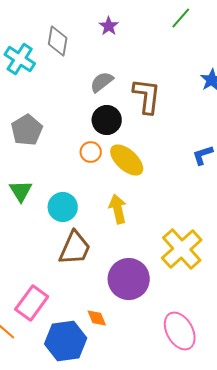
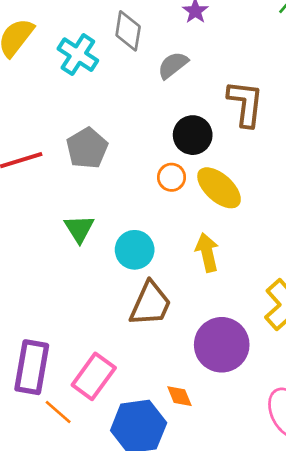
gray semicircle: (102, 82) -> (173, 65), moved

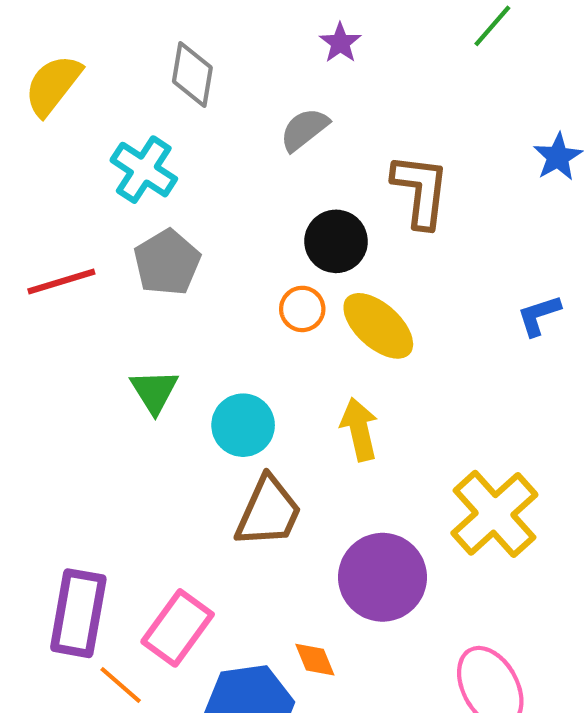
gray diamond: (128, 31) -> (192, 74), moved
cyan cross: (78, 55) -> (144, 170), moved

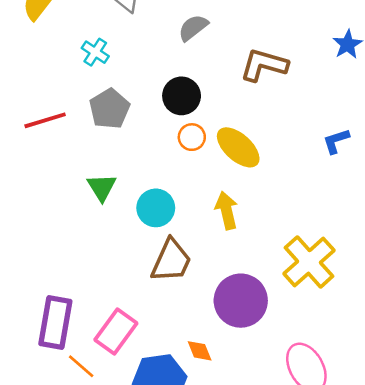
cyan cross: (144, 170) -> (95, 52), size x0.7
brown L-shape: (421, 191) -> (264, 65), turned -81
black circle: (336, 241) -> (182, 96), moved

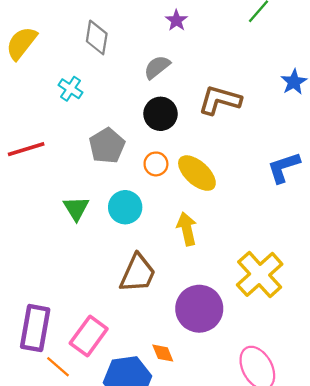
black circle: (182, 96) -> (161, 114), moved
gray pentagon: (109, 109) -> (107, 146), moved
blue L-shape: (336, 141) -> (284, 167), size x1.4
cyan circle: (156, 208) -> (125, 207), moved

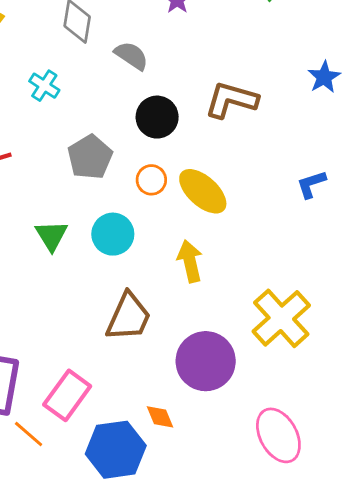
gray semicircle: (157, 67) -> (131, 56), moved, turned 72
blue L-shape: (284, 167) -> (311, 184), size x0.7

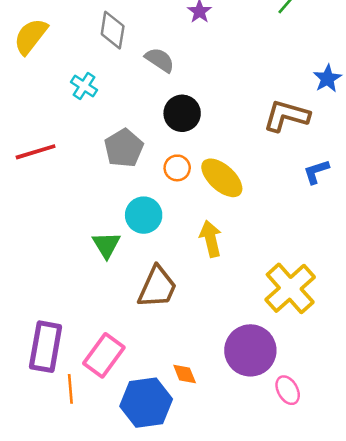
brown L-shape: (231, 100) -> (286, 116), moved
green triangle: (51, 236) -> (106, 245), moved
purple circle: (206, 361) -> (250, 350), moved
orange line: (29, 434) -> (70, 389), turned 44
pink ellipse: (278, 435) -> (288, 390), size x0.6

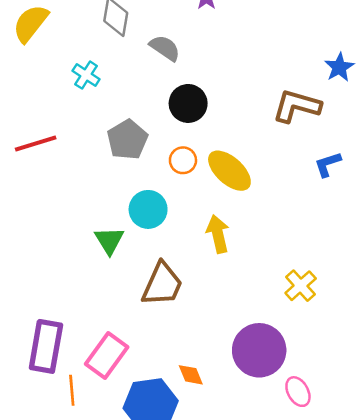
yellow cross: (290, 288) -> (301, 286), size x0.6

